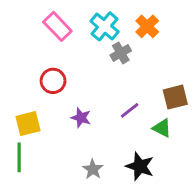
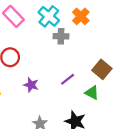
gray cross: (121, 53) -> (61, 36), turned 32
brown square: (175, 97) -> (102, 69), turned -36

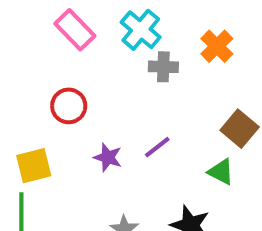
orange cross: (81, 16) -> (217, 46), moved
purple line: (68, 79) -> (157, 147), moved

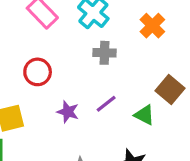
gray cross: (163, 67) -> (105, 53), moved
green triangle: (221, 172) -> (144, 115), moved

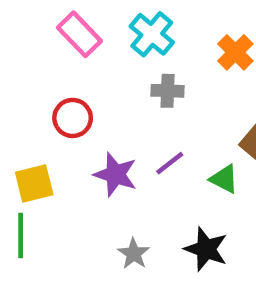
purple star: (68, 112) -> (116, 174), size x1.4

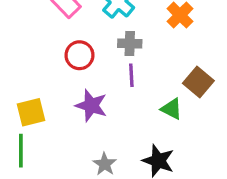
red circle: (73, 118) -> (79, 55), moved
purple line: (170, 163) -> (131, 75), moved, turned -55

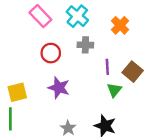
purple line: (131, 75) -> (107, 67), moved
green triangle: (172, 109) -> (114, 90), turned 42

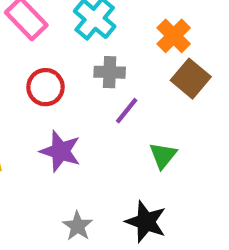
purple line: (107, 67) -> (127, 111), moved, turned 42
brown square: (133, 72) -> (191, 79), moved

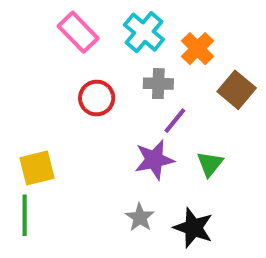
orange cross: (174, 36) -> (197, 49), moved
purple star: (60, 151) -> (154, 160), moved, turned -30
gray star: (78, 226) -> (140, 217), moved

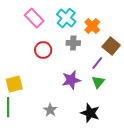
purple line: (175, 121) -> (97, 63), moved
gray star: (140, 217) -> (50, 110), moved

